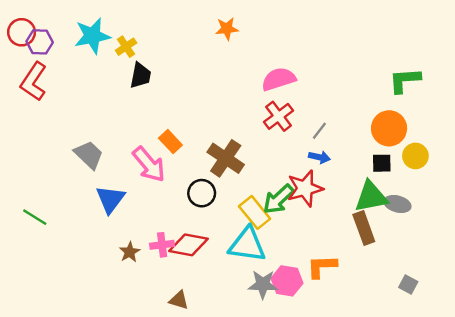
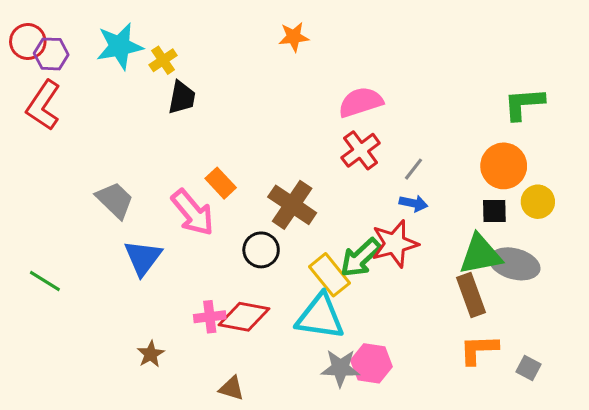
gray ellipse: (397, 204) -> (515, 264), size x1.4
brown star: (130, 252) -> (151, 354), moved
orange L-shape: (322, 266) -> (479, 349), moved

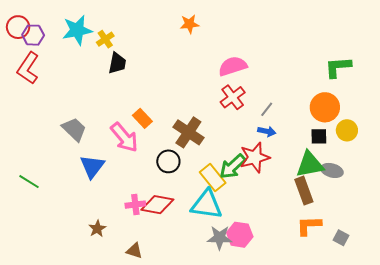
gray ellipse: (515, 264) -> (332, 170), size x0.7
brown triangle: (232, 388) -> (134, 251), moved

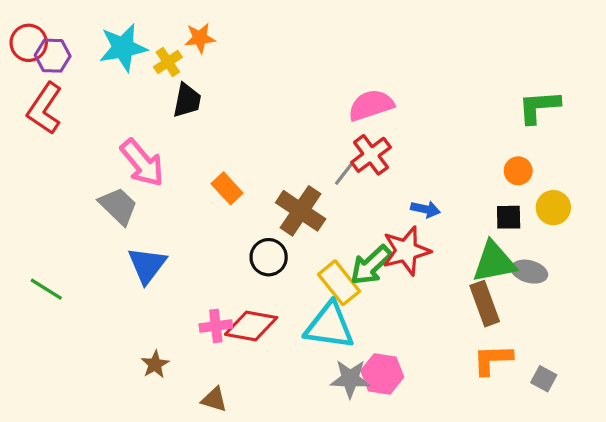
orange star: (189, 24) -> (200, 38), moved
orange circle: (325, 107) -> (518, 171), size x0.6
gray line: (267, 109) -> (344, 174), moved
pink arrow: (124, 137) -> (142, 163), moved

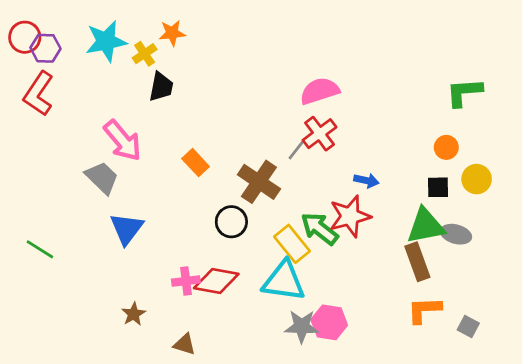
green arrow: (371, 265) -> (320, 229), turned 81

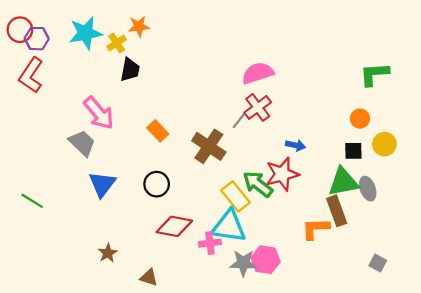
black circle: (231, 222) -> (157, 184), moved
gray ellipse: (456, 234) -> (368, 189), turned 55
pink cross: (186, 281) -> (210, 243), moved
orange L-shape: (424, 310) -> (316, 229), moved

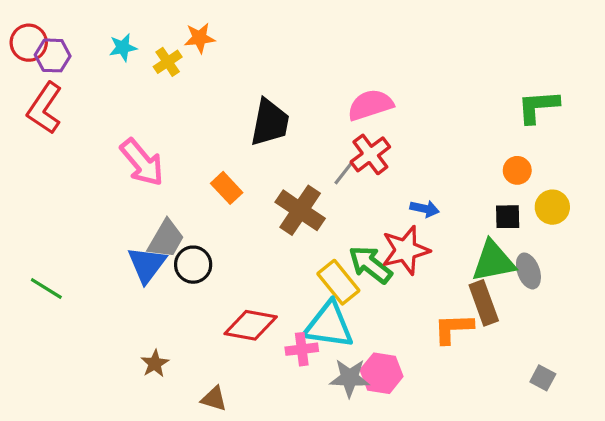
cyan star: (85, 33) -> (123, 47), size x0.6
black trapezoid: (130, 70) -> (270, 122), moved, size x1.4
gray trapezoid: (82, 143) -> (166, 239), moved, turned 76
black circle: (157, 184) -> (193, 265), moved

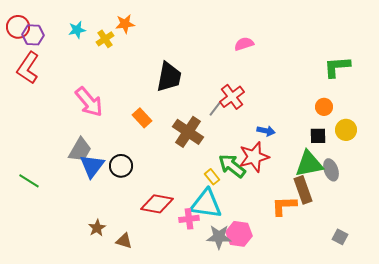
pink semicircle: (370, 105) -> (244, 44), moved, size x0.7
gray trapezoid: (166, 239) -> (80, 150), moved
yellow rectangle: (338, 282) -> (212, 177), size x0.6
brown triangle: (214, 399) -> (124, 241), moved

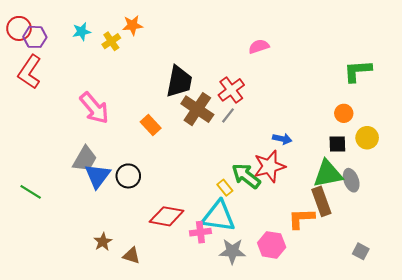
red cross: (232, 97) -> (231, 90), moved
brown cross: (188, 132) -> (197, 109), moved
pink hexagon: (239, 234) -> (272, 245), moved

